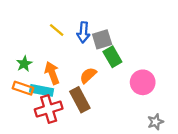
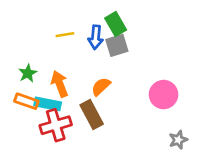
yellow line: (57, 30) -> (65, 35), turned -49
green rectangle: (112, 57) -> (116, 24), moved

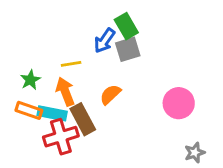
yellow line: (65, 35) -> (71, 64), moved
blue arrow: (96, 37) -> (105, 41), turned 30
brown rectangle: (92, 115) -> (83, 119), moved

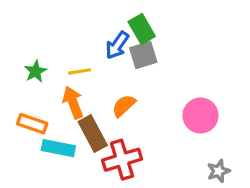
green star: (30, 80) -> (35, 71), moved
cyan rectangle: (52, 113) -> (58, 148), moved
red cross: (61, 137) -> (122, 160), moved

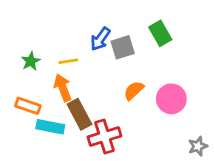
green rectangle: (142, 29) -> (160, 33), moved
orange semicircle: (124, 106) -> (134, 90), moved
gray star: (218, 171) -> (198, 146), moved

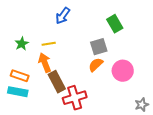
blue arrow: (100, 39) -> (63, 16), moved
gray square: (123, 47) -> (99, 47), moved
cyan rectangle: (50, 127) -> (18, 92), moved

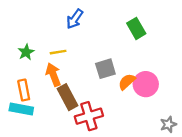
gray square: (99, 47) -> (105, 69), moved
orange semicircle: (96, 65) -> (127, 82), moved
orange rectangle: (20, 76) -> (24, 90), turned 60

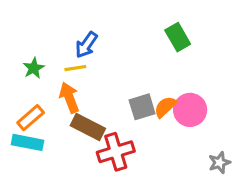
blue arrow: (75, 19) -> (86, 45), moved
gray square: (105, 69) -> (142, 107), moved
orange rectangle: (24, 90) -> (31, 118), turned 60
brown rectangle: (68, 97) -> (88, 127), turned -35

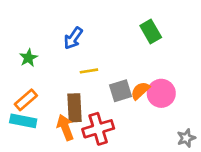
yellow line: (75, 68) -> (89, 71), moved
orange arrow: (69, 98) -> (65, 127), moved
brown rectangle: (88, 127) -> (74, 108), turned 60

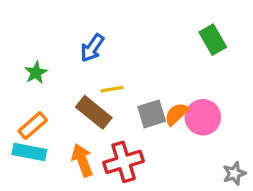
green rectangle: (151, 32) -> (213, 40), moved
brown rectangle: (74, 108) -> (94, 112), moved, turned -48

